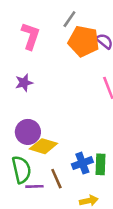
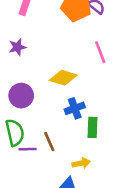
yellow diamond: (43, 146) -> (63, 78), moved
blue cross: (82, 163) -> (75, 108), moved

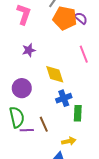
purple star: (17, 47) -> (29, 50), moved
yellow diamond: (63, 78) -> (55, 74), turned 55

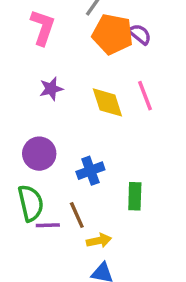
yellow diamond: (55, 74) -> (107, 102), moved
blue cross: (64, 98) -> (90, 171), moved
yellow arrow: (69, 141) -> (99, 241), moved

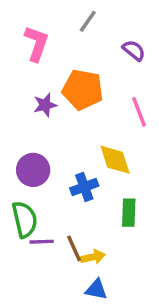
orange pentagon: (113, 34) -> (83, 90), moved
yellow diamond: (107, 102) -> (115, 160), moved
brown line: (77, 215) -> (74, 248), moved

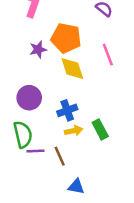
yellow diamond: (115, 160) -> (72, 69), moved
green rectangle: (129, 213) -> (100, 129), turned -30
yellow arrow: (93, 257) -> (74, 131), moved

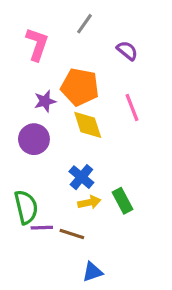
purple circle: (29, 98) -> (34, 139), moved
blue cross: (67, 110) -> (81, 177), turned -30
brown line: (60, 156) -> (72, 234), turned -48
blue triangle: (76, 186) -> (92, 272), turned -30

